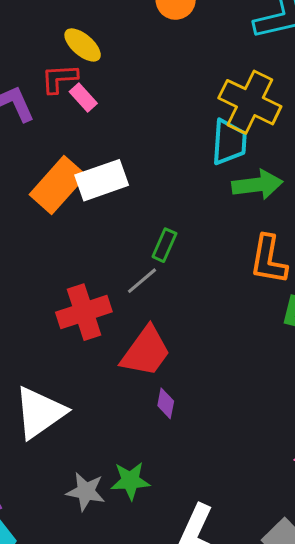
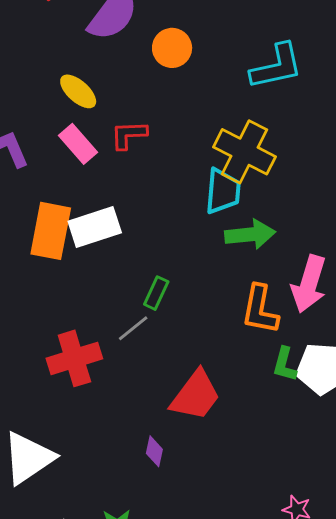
red L-shape: (59, 78) -> (129, 135), moved
pink rectangle: (83, 97) -> (78, 144), size x1.4
orange rectangle: (58, 185) -> (51, 231), turned -32
red trapezoid: (146, 352) -> (195, 395), moved

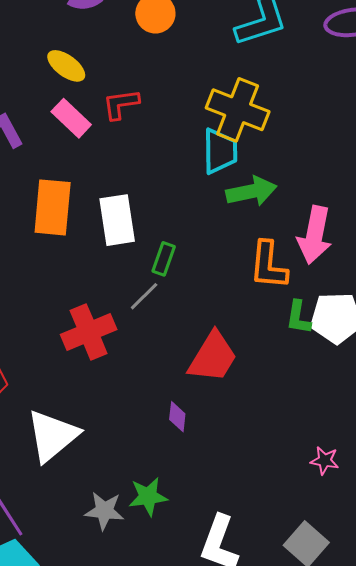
white rectangle: (95, 227) -> (117, 220), moved, turned -75

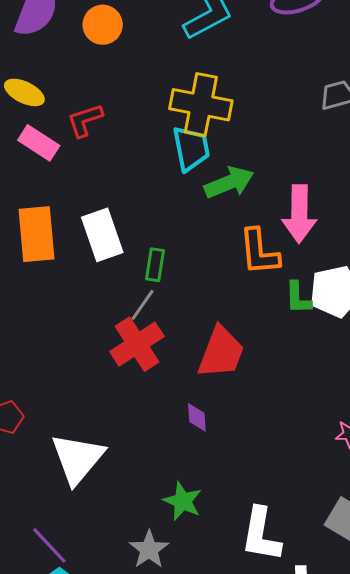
red cross: (89, 332) -> (137, 344), moved
green star: (148, 497) -> (183, 501), turned -30
gray star: (104, 511) -> (149, 549), moved, turned -30

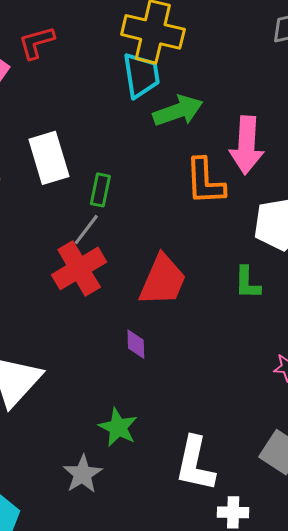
green L-shape: (298, 298) -> (247, 283), moved

